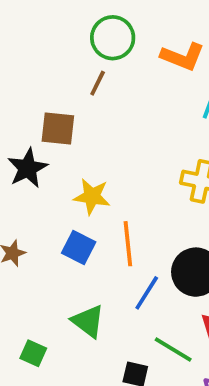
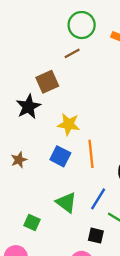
brown line: (98, 83) -> (72, 53), turned 35
brown square: (58, 128) -> (47, 82), turned -30
blue line: (147, 293) -> (98, 199), moved

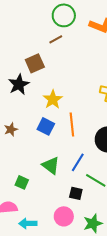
yellow star: (69, 124) -> (53, 99), turned 30

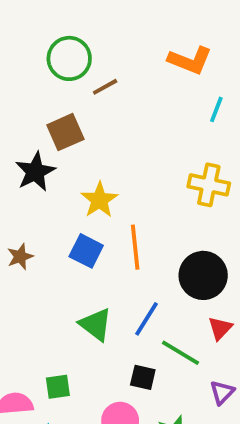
green circle: (64, 15) -> (69, 58), moved
green square: (22, 182) -> (58, 387), moved, turned -32

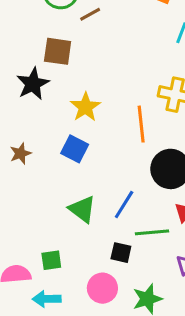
brown square: (65, 132) -> (58, 51), turned 32
orange line: (135, 247) -> (141, 124), moved
green line: (181, 353) -> (152, 232), turned -36

